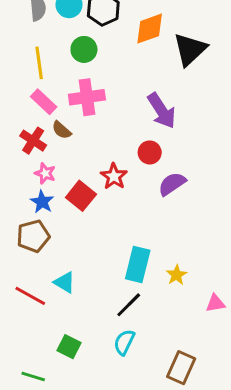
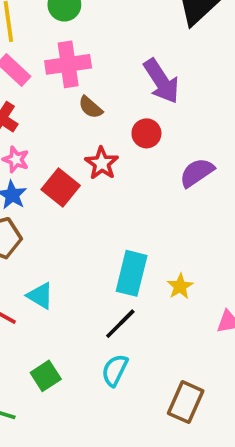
brown semicircle: (62, 130) -> (90, 107), moved
purple semicircle: (172, 184) -> (197, 173), moved
green square: (69, 347) -> (46, 376), turned 30

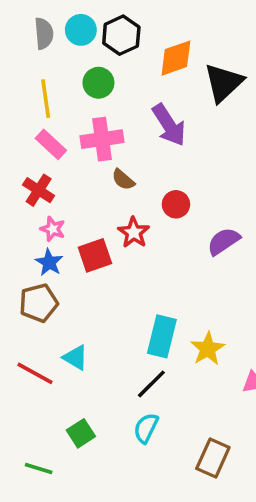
purple arrow: (161, 81) -> (169, 125), moved
red square: (61, 187) -> (95, 255), turned 32
yellow star: (180, 286) -> (208, 349), size x1.4

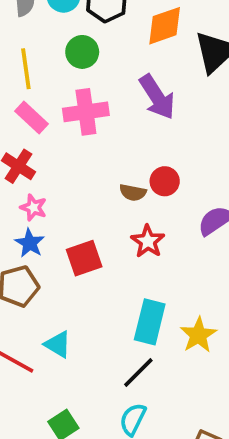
brown semicircle: (123, 180) -> (133, 193), moved, turned -30
red star: (134, 232) -> (148, 241), moved
red square: (95, 255) -> (84, 258), moved

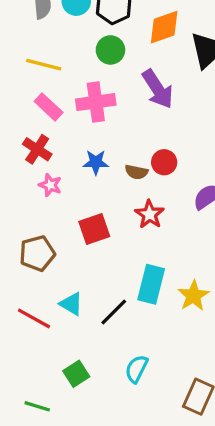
green circle: (82, 52) -> (110, 50), moved
yellow line: (26, 69) -> (44, 65), turned -68
blue star: (30, 243) -> (96, 162), moved, turned -30
black line: (138, 372) -> (114, 312), moved

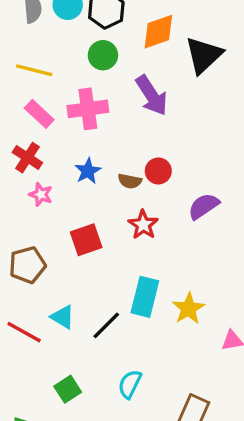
blue star: (96, 162) -> (88, 171), turned -30

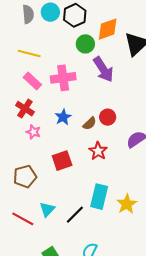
green circle: (103, 55) -> (85, 44), moved
brown semicircle: (130, 181) -> (90, 123), turned -56
cyan triangle: (63, 317) -> (47, 209), turned 42

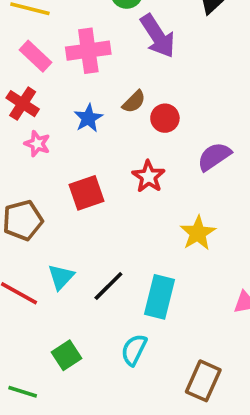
brown semicircle: (90, 123) -> (134, 102), moved
cyan rectangle: (99, 197) -> (159, 297), moved
yellow star: (127, 204) -> (198, 233), moved

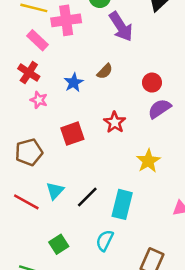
pink cross: (88, 51) -> (66, 20), moved
red circle: (165, 118) -> (152, 83), moved

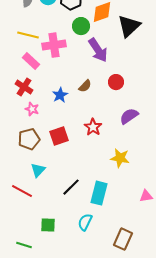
red circle: (152, 83) -> (116, 82), moved
brown pentagon: (29, 152) -> (29, 139), moved
yellow star: (148, 161) -> (120, 158), turned -30
cyan triangle: (55, 191) -> (38, 170), moved
green square: (59, 244) -> (48, 225), turned 35

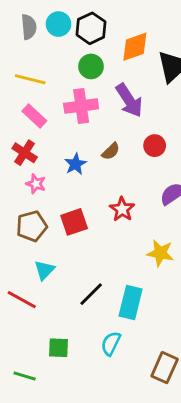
green circle: (81, 26) -> (91, 66), moved
pink cross: (54, 45) -> (81, 106), moved

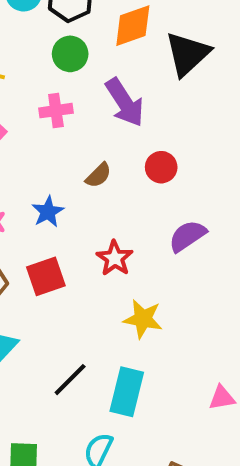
pink cross: (81, 106) -> (56, 111), size x0.7
blue star: (75, 164) -> (48, 212), moved
yellow star: (160, 253) -> (143, 319), moved

